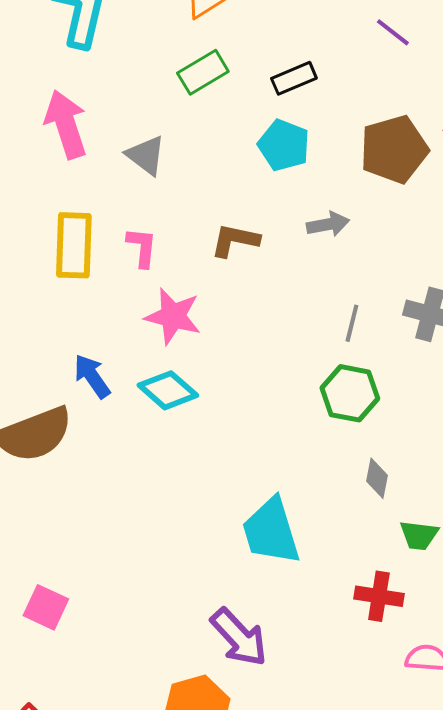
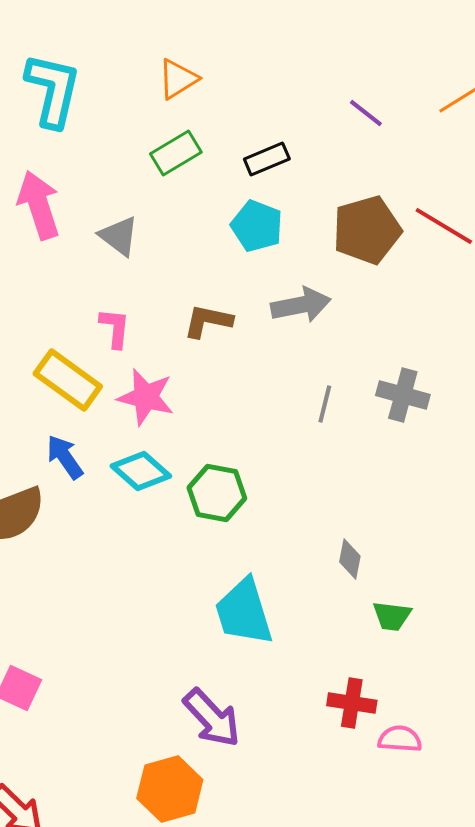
gray arrow: (328, 224) -> (301, 305), size x1.4
yellow rectangle: (74, 245) -> (68, 380), moved, turned -56
green hexagon: (350, 393) -> (217, 493), moved
red cross: (379, 596) -> (352, 703), moved

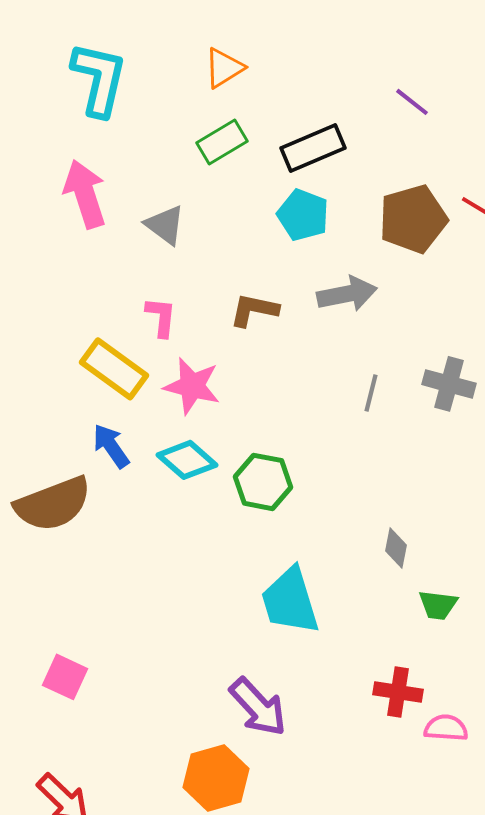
black rectangle: (267, 159) -> (313, 148), size x1.4

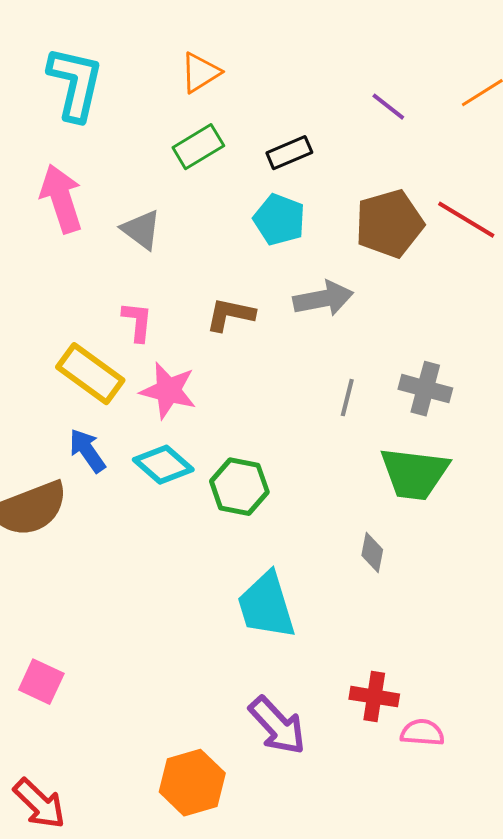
black rectangle: (313, 148) -> (289, 153), size x0.7
green trapezoid: (438, 605) -> (414, 474), moved, size x1.8
purple arrow: (258, 707) -> (277, 726), moved

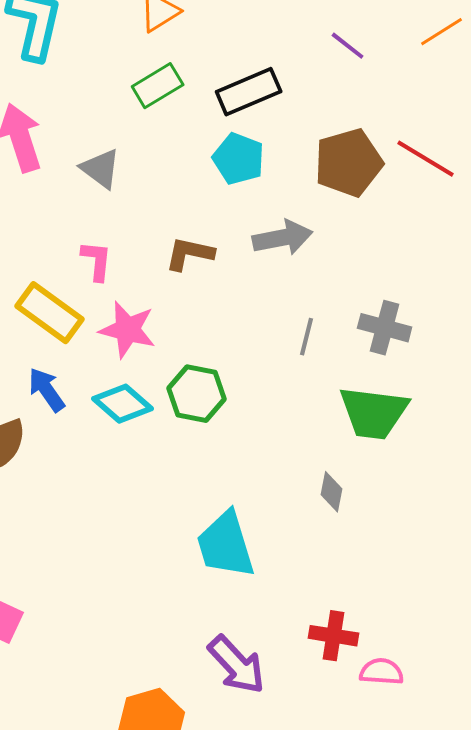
black rectangle: (289, 153) -> (249, 92), size x1.4
green hexagon: (239, 487) -> (197, 394), moved

